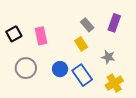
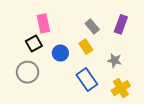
black square: (14, 34) -> (34, 43), moved
pink rectangle: (41, 36) -> (43, 23), moved
blue circle: (60, 69) -> (60, 53), moved

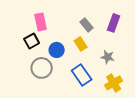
gray circle: (28, 72) -> (42, 68), moved

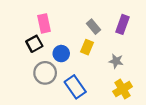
yellow rectangle: (81, 44) -> (87, 47), turned 56
blue rectangle: (82, 75) -> (75, 87), moved

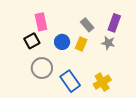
blue circle: (61, 54) -> (62, 42), moved
gray star: (116, 61) -> (108, 43), moved
yellow cross: (123, 89) -> (102, 82), moved

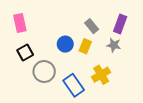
pink rectangle: (41, 22) -> (20, 23), moved
black square: (32, 41) -> (25, 53), moved
yellow cross: (102, 82) -> (101, 75), moved

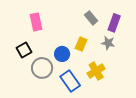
pink rectangle: (20, 23) -> (36, 22), moved
gray rectangle: (92, 26) -> (91, 18), moved
blue circle: (65, 44) -> (62, 54), moved

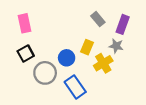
pink rectangle: (36, 22) -> (25, 23), moved
yellow cross: (96, 71) -> (103, 63), moved

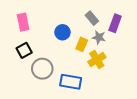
gray star: (116, 46) -> (99, 37), moved
blue circle: (67, 58) -> (62, 32), moved
blue rectangle: (75, 87) -> (71, 82), turned -45

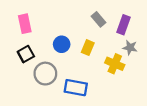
blue circle: (62, 32) -> (62, 44), moved
gray star: (99, 37) -> (130, 48), moved
yellow cross: (97, 60) -> (115, 64), moved, turned -36

